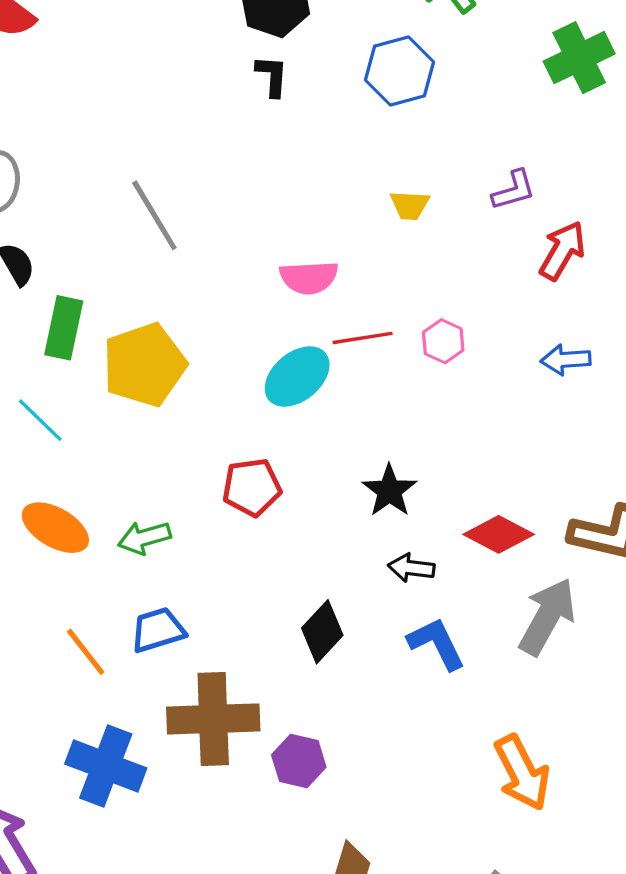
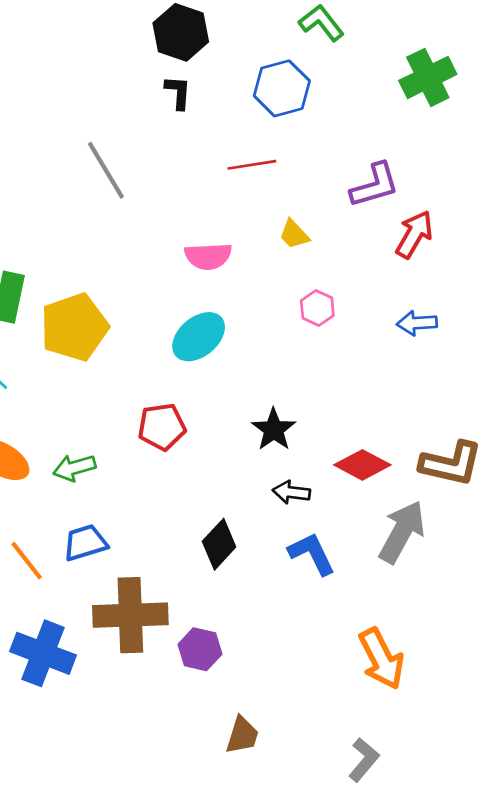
purple L-shape: (514, 190) -> (375, 185), size x1.4
yellow trapezoid: (410, 205) -> (294, 234), moved, turned 44
gray line: (154, 215) -> (106, 170), moved
red line: (363, 338) -> (252, 165), moved

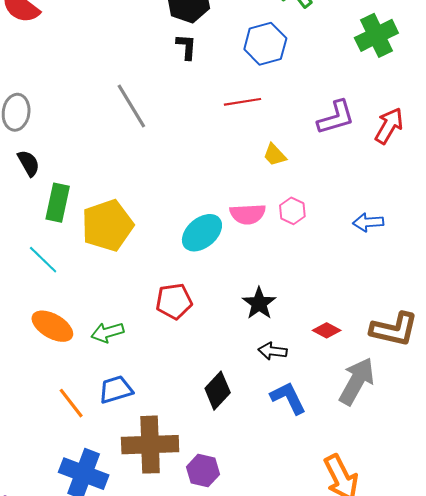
red arrow: (414, 234) -> (389, 126), moved
pink semicircle: (208, 256) -> (248, 214), moved
red diamond: (362, 465) -> (327, 330), size x0.7

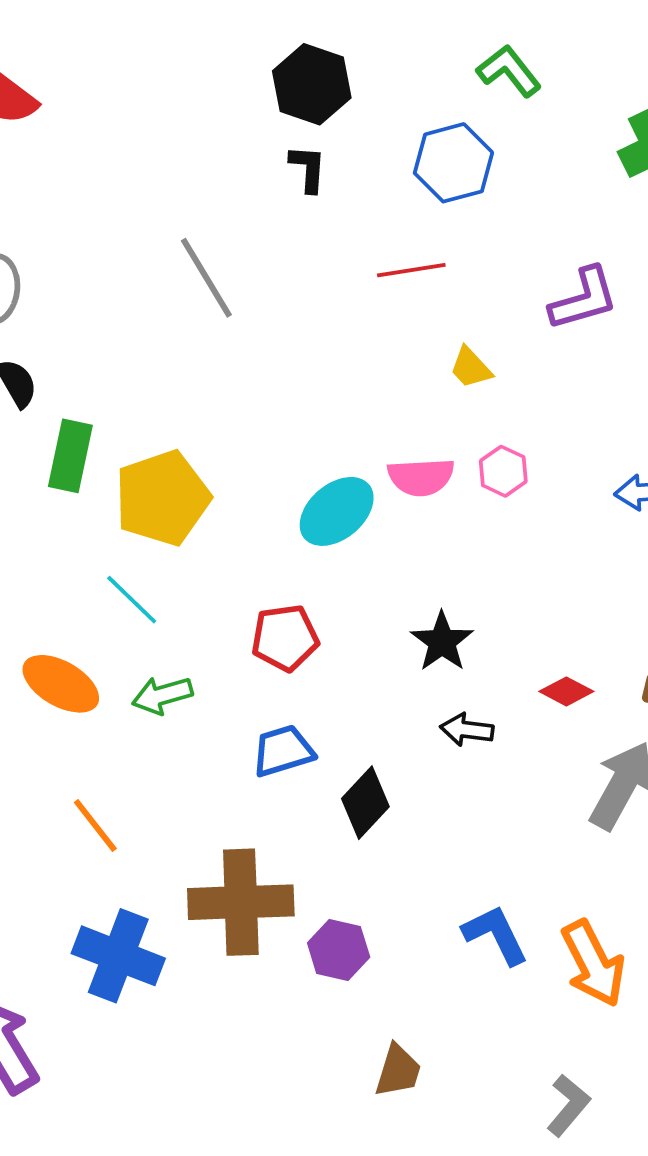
cyan line: (43, 260) -> (132, 600), moved
blue trapezoid: (116, 390) -> (283, 751), moved
blue L-shape: (288, 398) -> (496, 935), moved

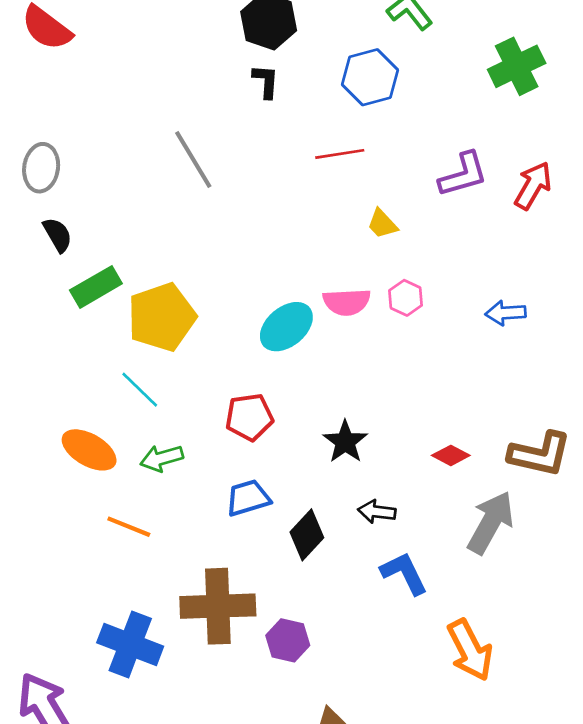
green rectangle: (70, 456) -> (96, 287), turned 48
black star: (442, 642) -> (345, 442), moved
black arrow: (467, 730) -> (377, 512), moved
orange line: (95, 826) -> (129, 527), moved, turned -30
blue L-shape: (496, 935) -> (404, 573), moved

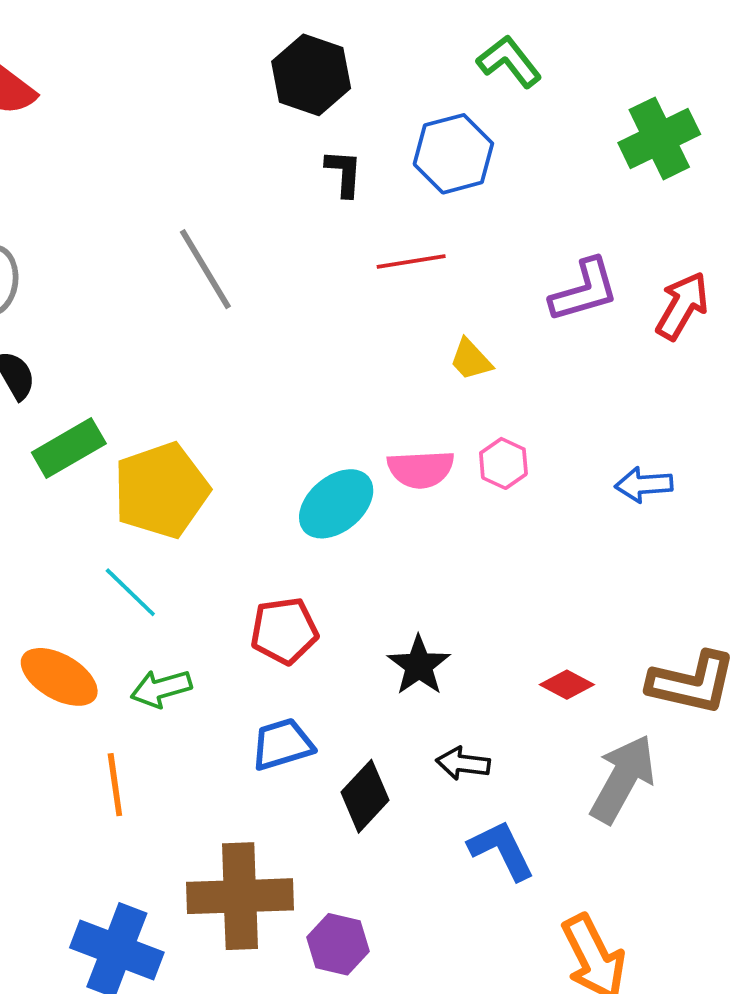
black L-shape: (266, 81) -> (344, 173), moved
orange line: (129, 527) -> (115, 785), turned 60

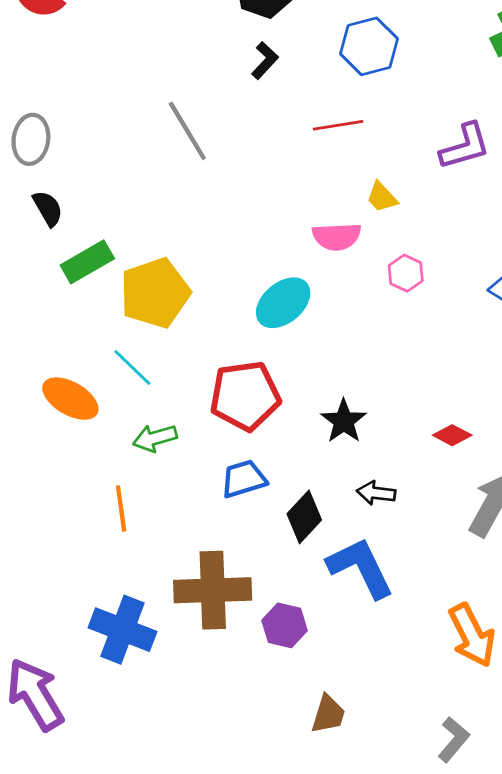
black L-shape: (344, 173) -> (265, 60), moved, turned 39
pink semicircle: (421, 469) -> (337, 237), moved
red pentagon: (284, 631) -> (245, 396), size x1.4
orange ellipse: (59, 677) -> (70, 399), moved
blue L-shape: (502, 850) -> (361, 568), moved, size x1.4

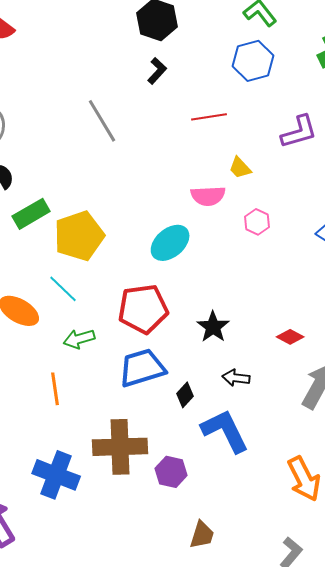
blue hexagon: (369, 46) -> (253, 61), moved
blue trapezoid: (244, 479) -> (142, 368), size x1.4
black diamond: (304, 517) -> (185, 395), size x0.7

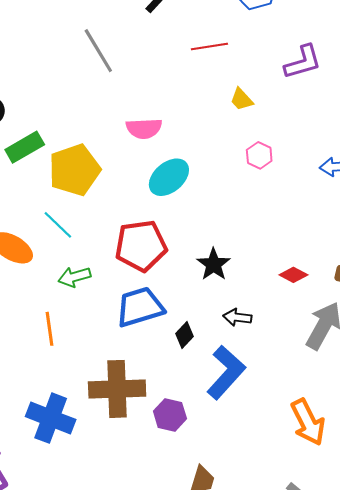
pink semicircle: (208, 196) -> (144, 128), moved
blue L-shape: (225, 431) -> (226, 372), turned 68

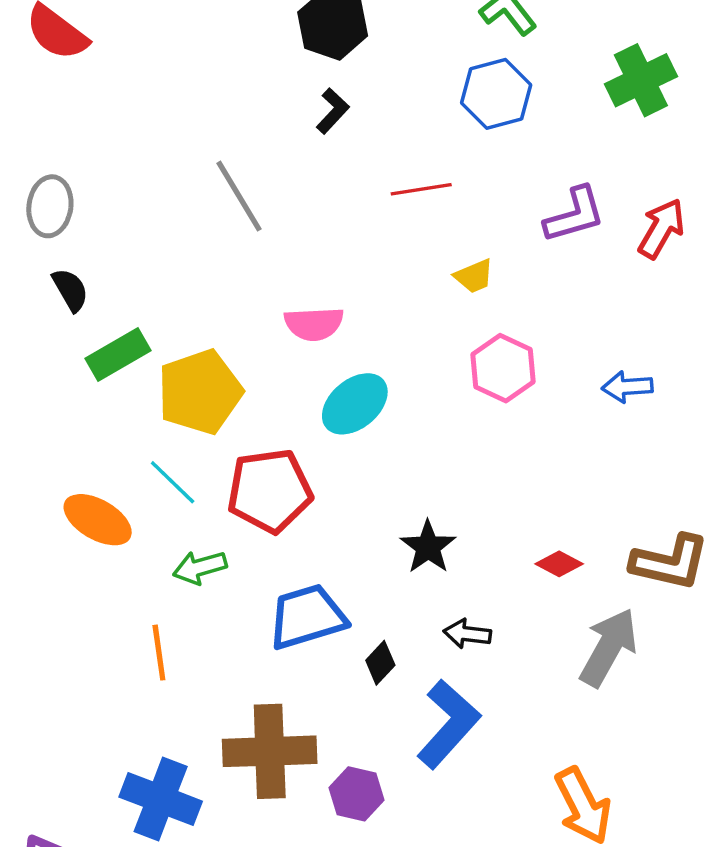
yellow trapezoid: (242, 99) -> (474, 276), turned -70
pink hexagon: (259, 155) -> (503, 368), size x1.5
red pentagon: (141, 246) -> (270, 491), moved

